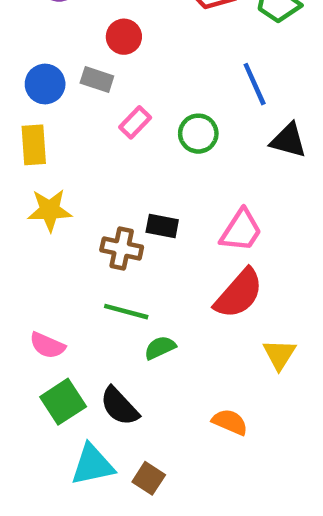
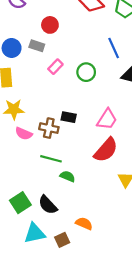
pink semicircle: (47, 345) -> (24, 134), moved
green semicircle: (160, 348) -> (68, 176), turned 48
orange semicircle: (230, 422) -> (84, 223), moved
brown square: (149, 478) -> (62, 240), turned 32

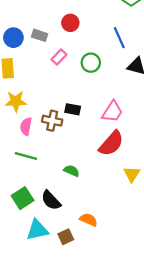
red circle: (50, 25) -> (70, 23), moved
pink semicircle: (24, 134) -> (26, 126), turned 77
green line: (51, 159) -> (26, 156), moved

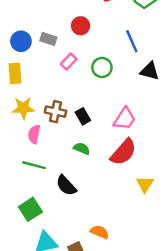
black rectangle: (73, 109) -> (83, 116), turned 49
brown cross: (52, 121) -> (55, 112), moved
green semicircle: (71, 171) -> (82, 149), moved
black semicircle: (51, 200) -> (66, 185), moved

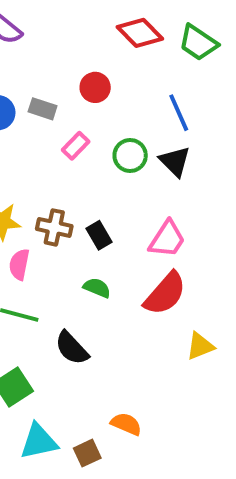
black triangle: (150, 71) -> (175, 161), moved, turned 30
yellow triangle: (145, 184) -> (200, 346), turned 36

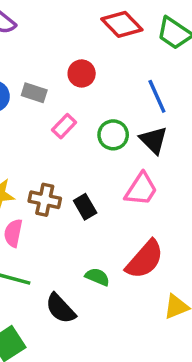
pink trapezoid: (167, 239) -> (141, 189), moved
green semicircle: (97, 288) -> (97, 277), moved

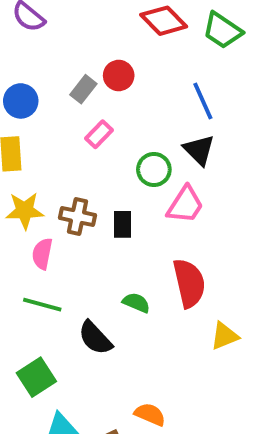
gray rectangle: (34, 93) -> (83, 89), moved, turned -70
green circle: (113, 135) -> (154, 170), moved
black rectangle: (85, 207) -> (123, 224), turned 30
red semicircle: (145, 259) -> (189, 283), turned -54

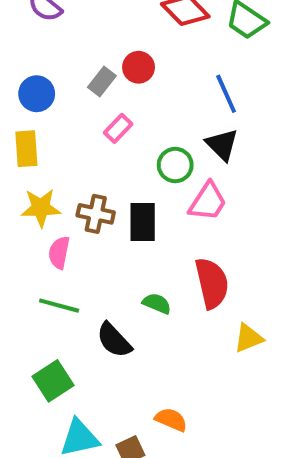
black rectangle: (123, 224) -> (143, 222), size x1.4

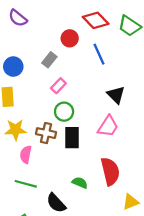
red circle: (139, 67) -> (70, 38), moved
blue line: (226, 94) -> (99, 54), moved
green circle: (175, 165) -> (64, 112), moved

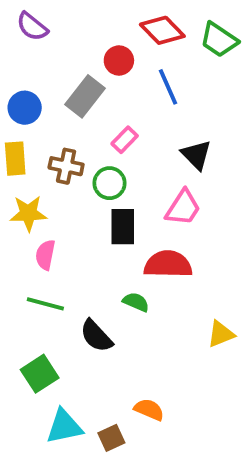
gray rectangle: (49, 60) -> (85, 96), size x1.5
pink rectangle: (58, 86) -> (125, 140), moved
brown cross: (46, 133) -> (66, 166), moved
red semicircle: (110, 171) -> (168, 264), moved, turned -76

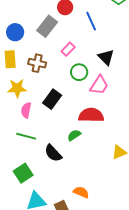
green circle: (109, 183) -> (79, 72), moved
black rectangle: (123, 227) -> (52, 99), moved, turned 36
green semicircle: (136, 302) -> (74, 135), turned -56

